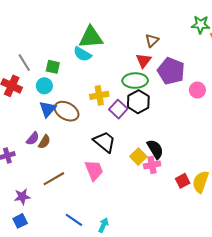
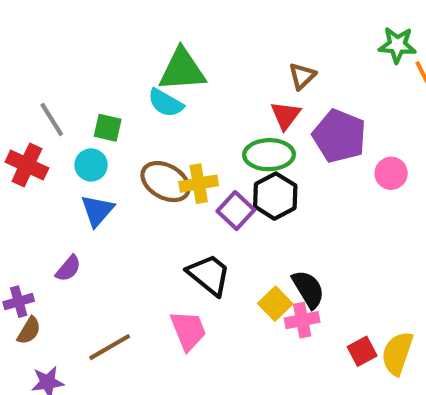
brown ellipse: (67, 111) -> (166, 182), moved
brown semicircle: (44, 142) -> (29, 331), moved

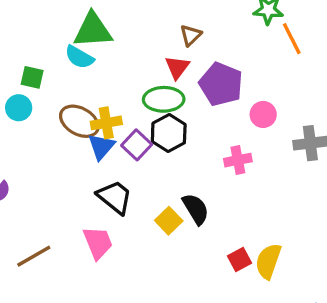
blue triangle: (97, 211) -> (101, 147), moved
pink cross: (302, 320) -> (238, 160), moved

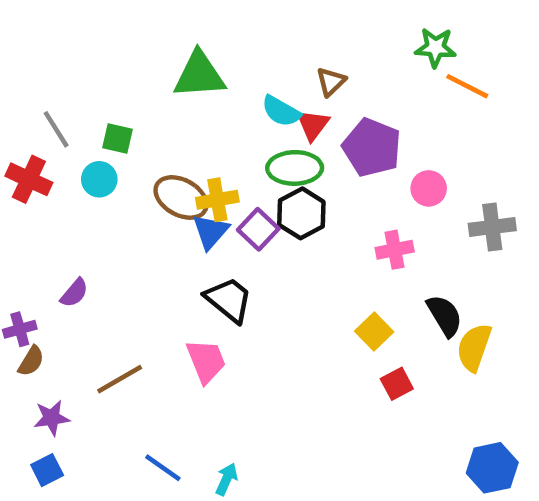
orange line: (292, 39) -> (467, 86), turned -36
cyan semicircle: (79, 57) -> (281, 111), moved
black semicircle: (196, 209) -> (445, 316), moved
yellow square: (169, 221) -> (374, 331), moved
yellow semicircle: (268, 261) -> (474, 347), moved

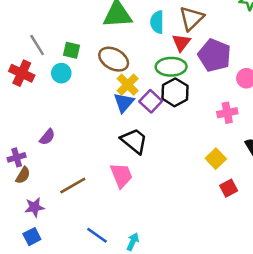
brown triangle: (331, 82) -> (192, 18), size x1.5
cyan semicircle: (281, 111) -> (157, 22), moved, turned 60
brown ellipse: (181, 197) -> (114, 59), moved
yellow cross: (217, 200) -> (128, 85), turned -35

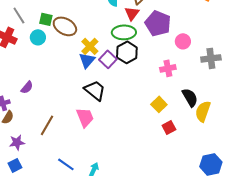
brown ellipse: (114, 59) -> (65, 26), moved
brown line: (73, 185) -> (47, 125), turned -30

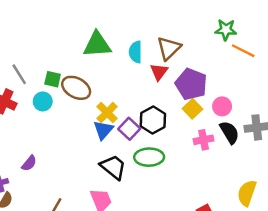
green ellipse: (124, 32) -> (149, 157), moved
black semicircle: (190, 97) -> (230, 132), moved
yellow square: (159, 104) -> (192, 109), moved

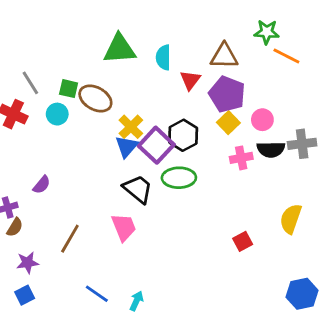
brown triangle: (169, 48) -> (224, 56), moved, turned 45
purple square: (129, 129) -> (156, 145), size x1.4
black semicircle: (230, 132) -> (271, 149), turned 120

